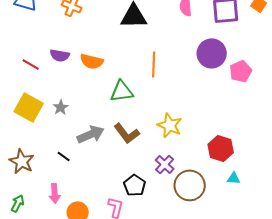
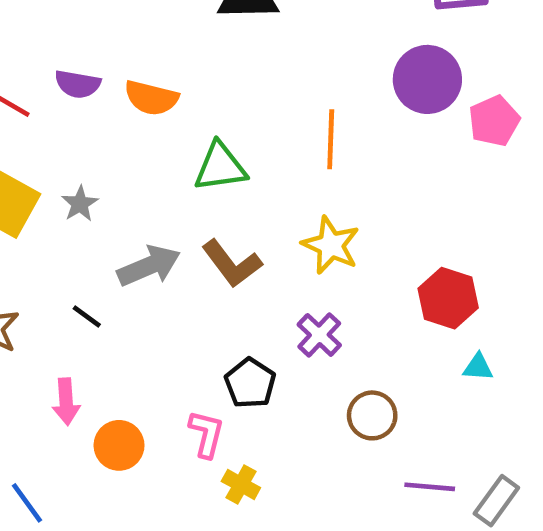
orange line: (154, 64) -> (331, 139), moved
brown circle: (190, 185) -> (372, 415), moved, size x0.7

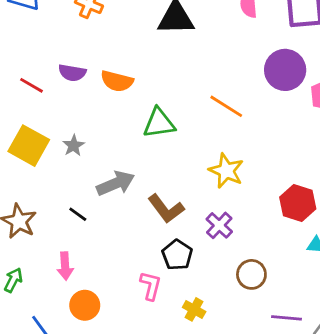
orange line: (331, 139) -> (226, 106), turned -60
brown L-shape: (232, 264) -> (166, 209), moved
orange circle: (119, 445) -> (85, 305), moved
yellow cross: (241, 485) -> (194, 309), moved

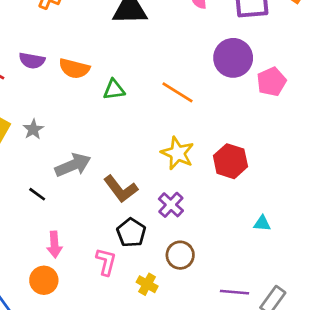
green triangle: (159, 123) -> (114, 90), moved, size x0.7
red hexagon: (298, 203) -> (230, 161), moved
pink arrow: (65, 266) -> (54, 245), moved
brown circle: (251, 274) -> (180, 255), moved

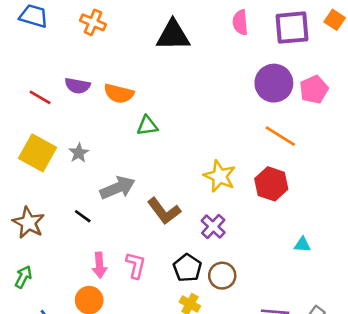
pink pentagon: (271, 82) -> (314, 90), moved
green triangle: (114, 90) -> (147, 126), moved
orange line: (178, 92) -> (280, 136), moved
black pentagon: (131, 233) -> (187, 268), moved
pink L-shape: (106, 262) -> (136, 265), moved

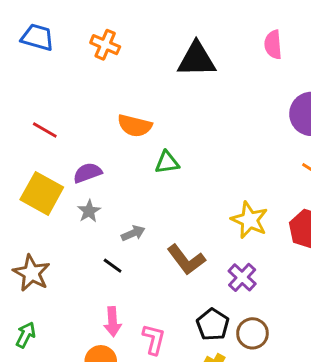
purple semicircle: (78, 86) -> (87, 173), moved, turned 150
gray star: (79, 153) -> (89, 211), moved
gray arrow: (118, 188) -> (133, 233), size x0.6
black line: (83, 216) -> (113, 266), moved
pink L-shape: (136, 265) -> (154, 339), moved

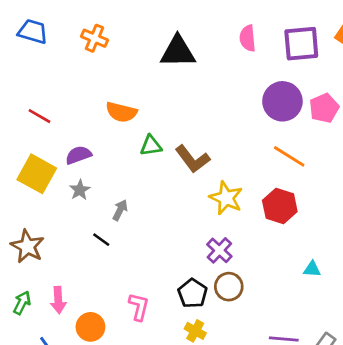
gray arrow: (133, 233) -> (120, 210), turned -40
brown L-shape: (186, 260) -> (193, 159), moved
pink arrow: (113, 322) -> (58, 300), moved
brown circle: (252, 333) -> (229, 287), moved

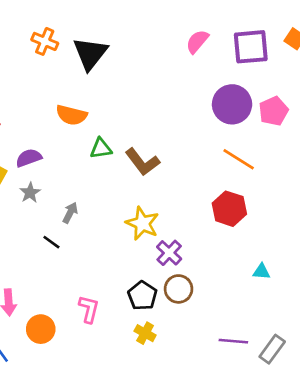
pink semicircle: (248, 38) -> (197, 41), turned 45
black triangle: (178, 52) -> (90, 54), moved, turned -51
yellow star: (226, 198) -> (142, 223), moved

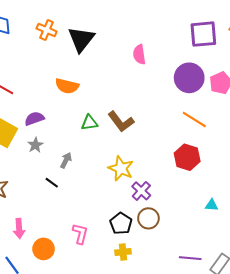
pink semicircle: (197, 41) -> (139, 54), moved, turned -48
green triangle: (101, 148) -> (89, 123), moved
yellow cross: (145, 333) -> (123, 252), turned -35

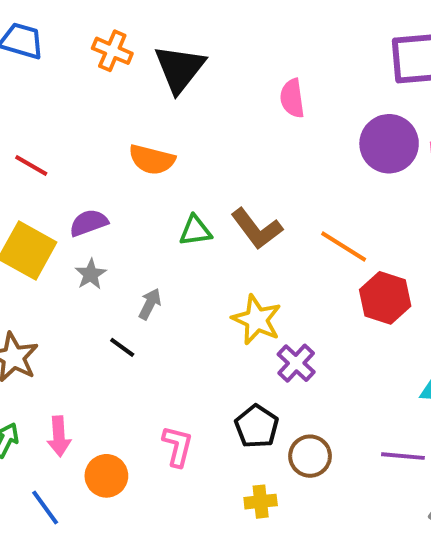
orange line: (194, 120) -> (344, 247), moved
brown circle: (148, 218) -> (310, 456), moved
yellow cross: (123, 252) -> (261, 502), moved
purple line: (190, 258) -> (403, 456), moved

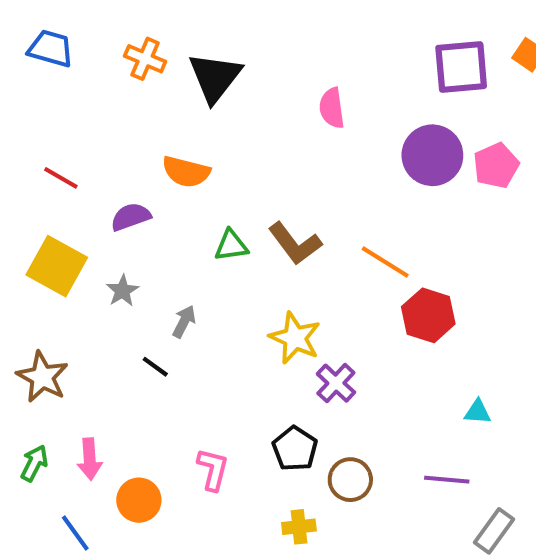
purple semicircle: (89, 223) -> (131, 217), moved

